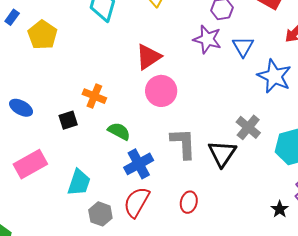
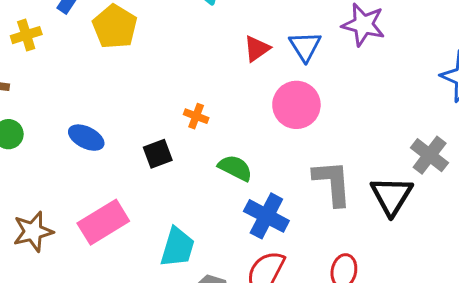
blue triangle: (243, 47) -> (305, 46), moved
red triangle: (148, 57) -> (257, 49), moved, size x0.7
orange cross: (94, 96) -> (196, 116), size x0.7
blue cross: (139, 164) -> (266, 216), turned -32

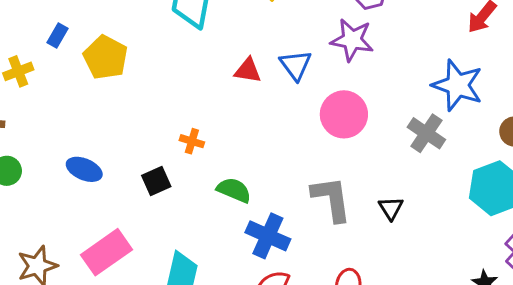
red triangle: (257, 49) -> (248, 70), turned 48
pink circle: (296, 105) -> (344, 114), moved
gray cross: (430, 155) -> (426, 133), moved
black triangle: (392, 196) -> (391, 208), size x0.6

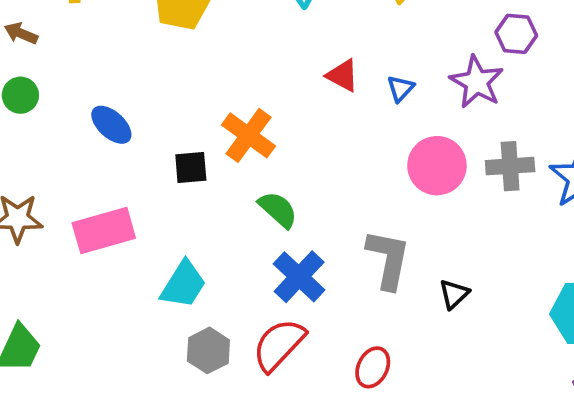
blue triangle: (296, 65) -> (401, 88), size x0.7
gray cross: (426, 133) -> (510, 166), moved, turned 33
orange cross: (192, 141) -> (249, 135), size x1.8

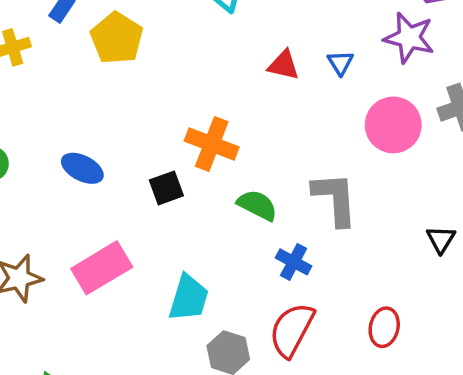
gray L-shape: (388, 259) -> (335, 199), moved
blue cross: (299, 277) -> (294, 262), size x0.7

